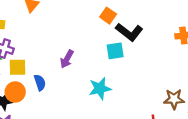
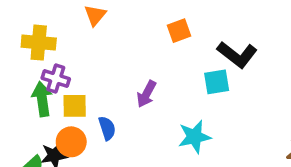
orange square: (108, 16) -> (179, 31), moved, turned 35

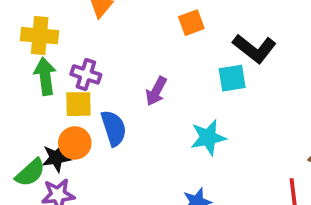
purple cross: (56, 79) -> (86, 74), moved
green arrow: (42, 99) -> (45, 76), moved
blue semicircle: (107, 128) -> (114, 128), size x1.4

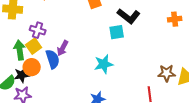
green arrow: (45, 76) -> (20, 50), moved
purple arrow: (156, 91) -> (63, 48), moved
yellow square: (78, 104) -> (34, 46), turned -35

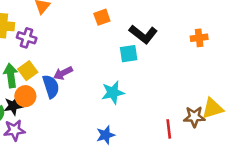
purple cross: (38, 30) -> (27, 38), moved
purple arrow: (63, 48) -> (63, 73), turned 35
brown star: (167, 73) -> (194, 117), moved

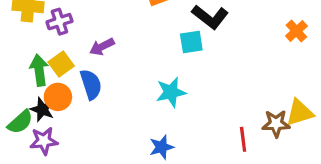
purple cross: (27, 38) -> (59, 22), turned -36
orange cross: (199, 38) -> (296, 31), moved, turned -35
purple arrow: (63, 73) -> (102, 47), moved
black star: (13, 106) -> (42, 109), turned 30

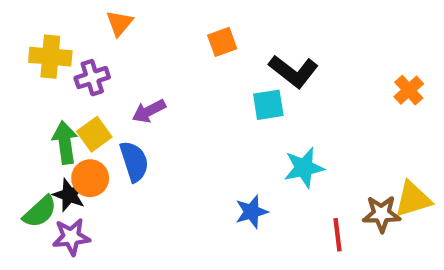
cyan star: (171, 92) -> (304, 168), moved
blue star: (161, 147) -> (252, 212), moved

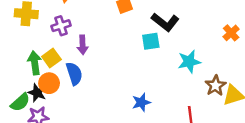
purple cross: (92, 78) -> (61, 26), moved
purple arrow: (149, 111) -> (83, 45), turned -66
cyan star: (304, 168) -> (189, 62), moved
brown star: (381, 214) -> (216, 86), moved, turned -30

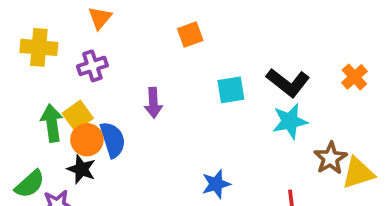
black L-shape: (165, 22) -> (288, 83), moved
purple arrow: (83, 45) -> (153, 103), moved
orange circle: (49, 83) -> (87, 140), moved
black star: (37, 93) -> (81, 169), moved

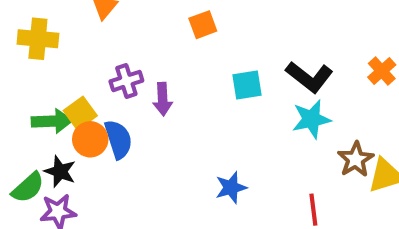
purple cross: (92, 66) -> (126, 81), moved
green arrow: (52, 123) -> (52, 121), turned 96
black star: (81, 169) -> (60, 171), moved

